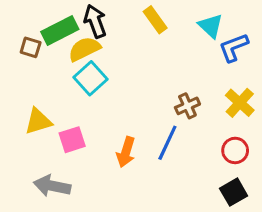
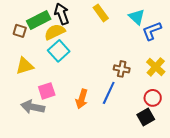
brown cross: (187, 106) -> (122, 69), turned 35
yellow triangle: (38, 121) -> (25, 66), moved
gray arrow: (52, 186) -> (33, 107), moved
black square: (234, 192) -> (146, 117), moved

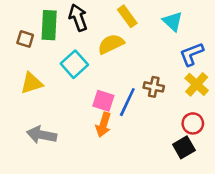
green rectangle: (39, 20) -> (49, 25), turned -60
blue L-shape: (152, 31) -> (192, 54), moved
yellow semicircle: (55, 32) -> (111, 44), moved
pink square: (47, 91) -> (103, 101), moved, turned 36
blue line: (109, 93) -> (127, 102), moved

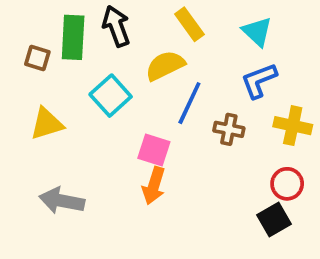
blue L-shape: (192, 54) -> (259, 81), moved
yellow cross: (197, 84) -> (293, 126), turned -30
blue line: (127, 102) -> (189, 103), moved

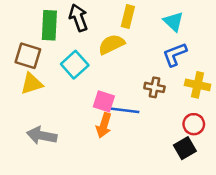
yellow rectangle: (189, 24) -> (128, 16), turned 50
brown square: (37, 58) -> (28, 56), moved, size x1.5
blue line: (189, 103) -> (124, 110), moved, turned 72

